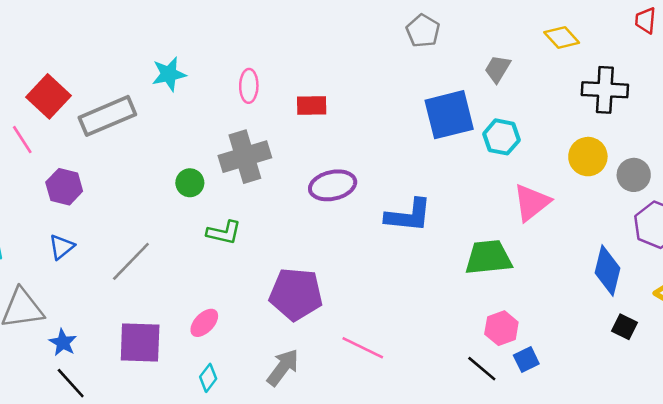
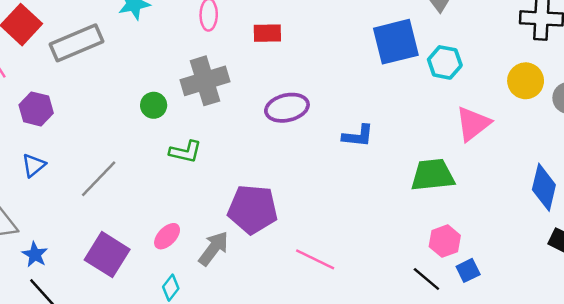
blue L-shape: (409, 215) -> (358, 136), size x0.7
purple square: (140, 343) -> (107, 255), turned 30
gray arrow: (283, 367) -> (214, 248), moved

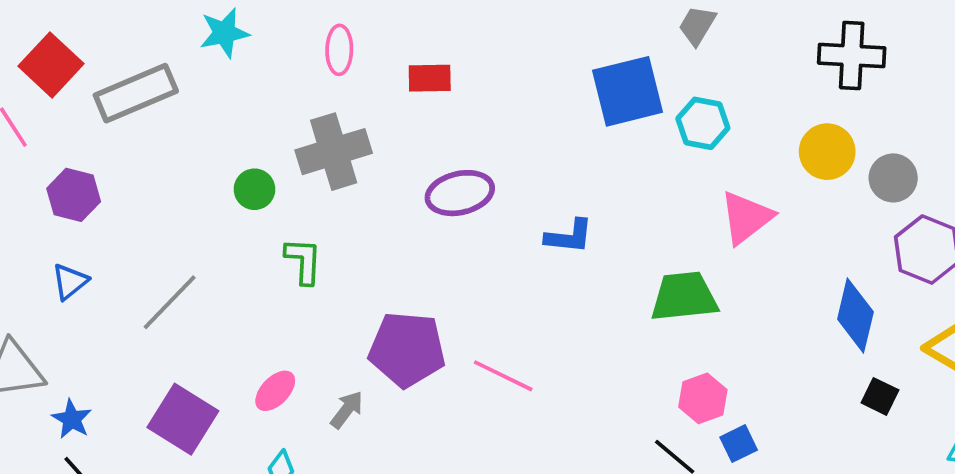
green L-shape: (185, 152) -> (303, 261), turned -100
gray arrow: (214, 248) -> (347, 410), size x0.7
pink line: (315, 259) -> (503, 376), moved

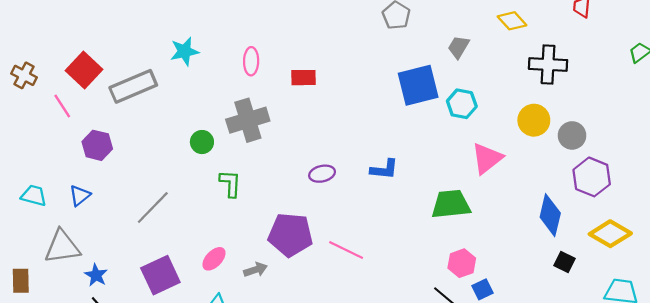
purple ellipse: (460, 193) -> (322, 174), moved, size x0.7
blue triangle: (70, 282) -> (80, 195), moved
gray arrow: (347, 410) -> (255, 270), turned 35
purple square: (183, 419) -> (160, 275), turned 33

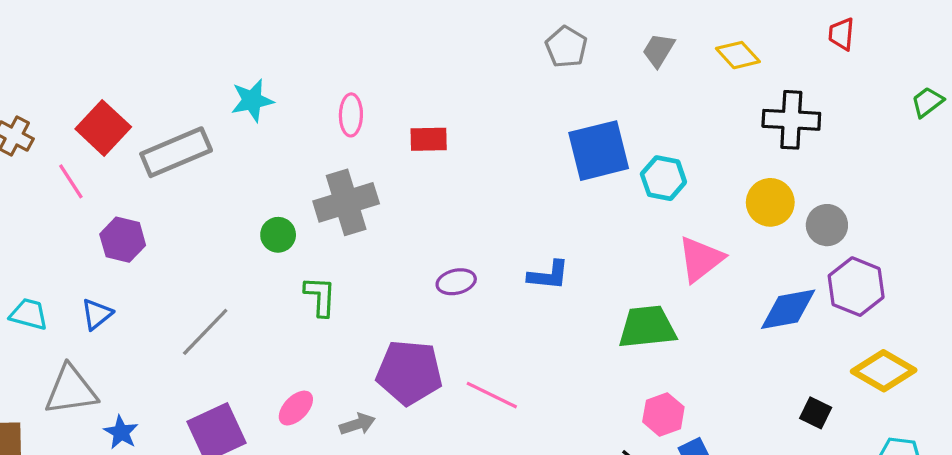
gray trapezoid: (459, 47) -> (659, 50), moved
blue diamond: (550, 215) -> (788, 309), moved, turned 66

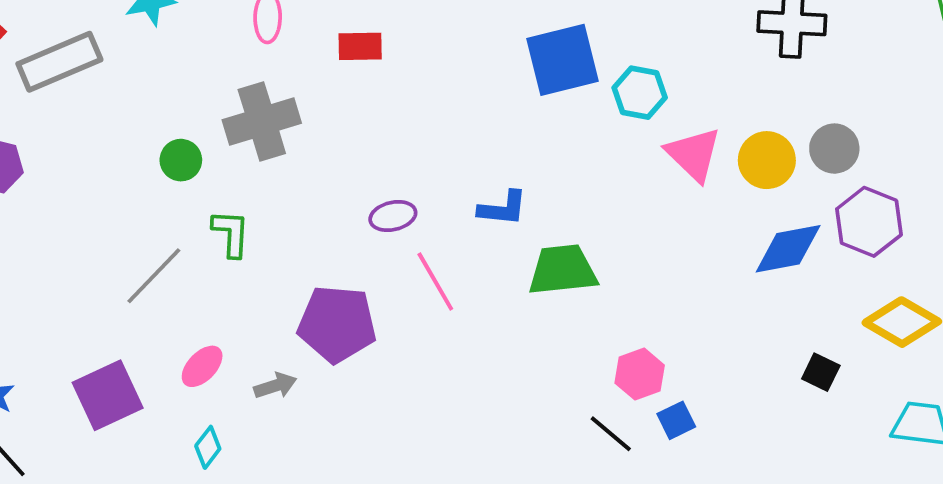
yellow circle: (770, 202) -> (767, 160), moved
pink triangle: (701, 259) -> (694, 154), moved, turned -38
green trapezoid: (647, 327) -> (563, 270), moved
gray line: (205, 332) -> (154, 276), moved
pink line: (492, 395) -> (435, 282), moved, turned 34

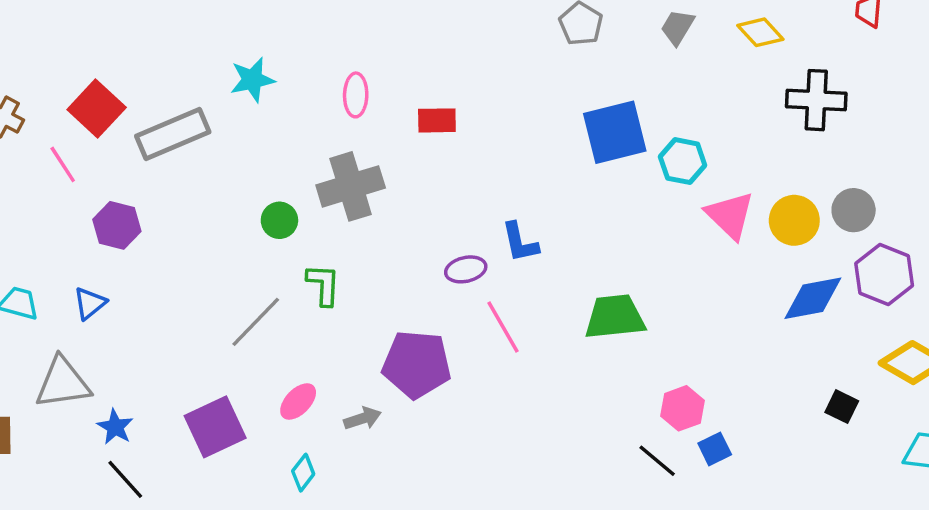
blue L-shape: (503, 208) -> (520, 242), moved, turned 72

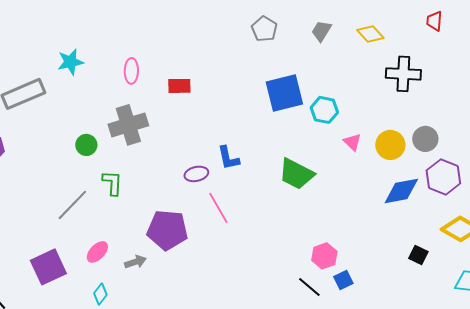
pink triangle: (730, 215) -> (352, 142), size x0.6
green trapezoid: (615, 317) -> (296, 174), moved, turned -147

